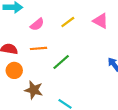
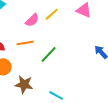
pink semicircle: (37, 24) -> (32, 20), moved

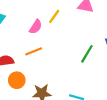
green line: (49, 54) -> (87, 54), moved

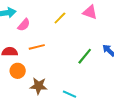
pink semicircle: (36, 27) -> (24, 25), moved

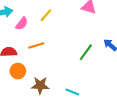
yellow line: (60, 18) -> (46, 15), moved

